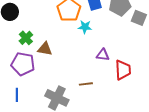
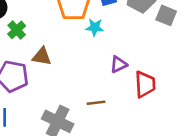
green cross: (26, 38) -> (17, 30), moved
purple triangle: (103, 55) -> (119, 64), turned -32

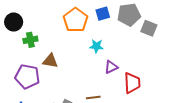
cyan star: (95, 27) -> (96, 46), moved
green cross: (17, 30) -> (30, 40), turned 32

